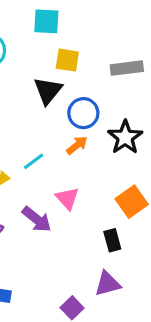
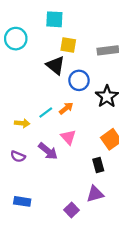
black triangle: (48, 91) -> (55, 65), turned -30
orange arrow: (77, 145) -> (66, 108), moved

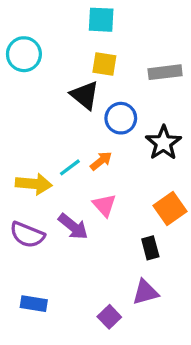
cyan square: (54, 19) -> (101, 20), moved
yellow arrow: (22, 123) -> (34, 184), size x1.5
purple semicircle: (18, 156) -> (27, 235), size x1.5

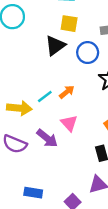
black triangle: (85, 95) -> (55, 46), turned 45
blue circle: (121, 118) -> (88, 53), moved
blue rectangle: (34, 304) -> (33, 193), moved

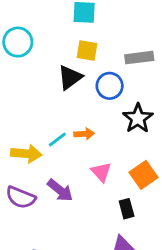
orange arrow: (67, 92) -> (84, 134), turned 35
pink triangle: (69, 123) -> (101, 172), moved

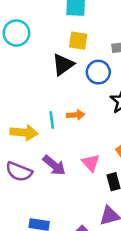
cyan line: (57, 140) -> (52, 120), turned -60
pink triangle: (101, 172) -> (91, 163), moved

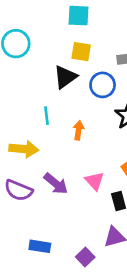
orange arrow: (76, 115) -> (79, 130), turned -78
cyan line: (52, 120) -> (46, 116), moved

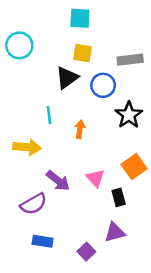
purple semicircle: (18, 190) -> (34, 204), moved, turned -52

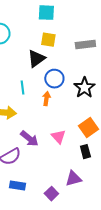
blue circle: (103, 85) -> (54, 79), moved
black rectangle: (119, 197) -> (85, 152), moved

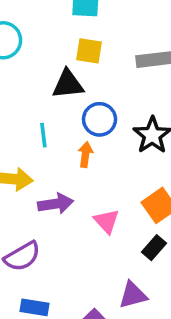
black triangle: (36, 59) -> (68, 84), turned 30
purple arrow: (29, 139) -> (56, 204), moved, turned -48
black rectangle: (85, 152) -> (154, 248), turned 56

